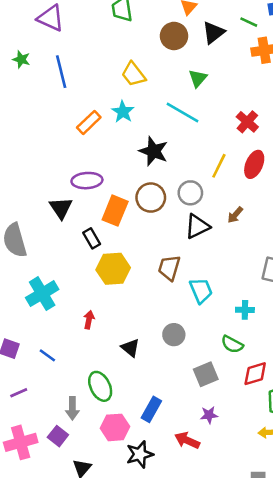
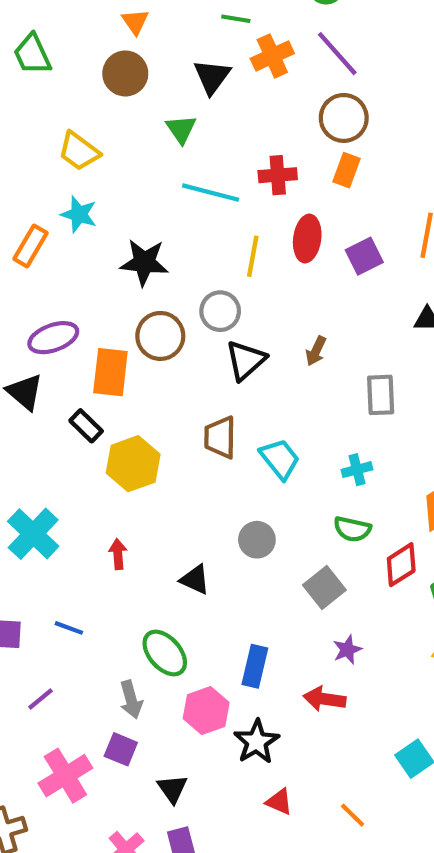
black triangle: (213, 33) -> (212, 77), moved
cyan line: (182, 113) -> (211, 193), moved
red cross: (247, 122) -> (278, 175), turned -30
brown arrow: (235, 215) -> (316, 351), moved

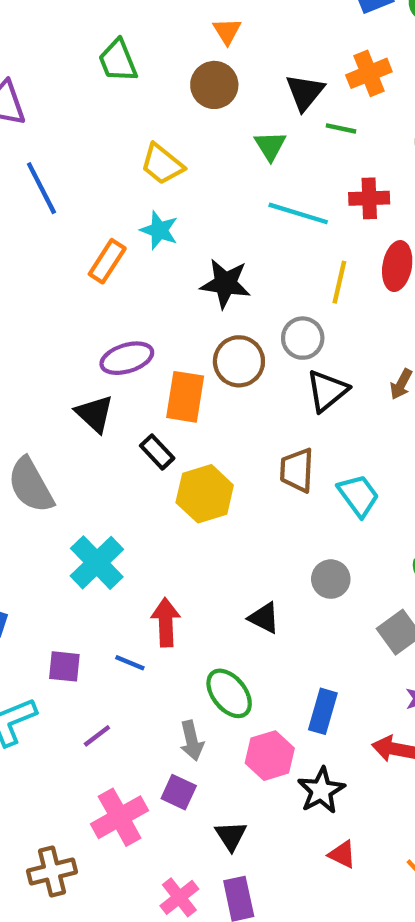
green line: (236, 19) -> (341, 128), moved
red arrow: (118, 554) -> (166, 622), moved, size x1.5

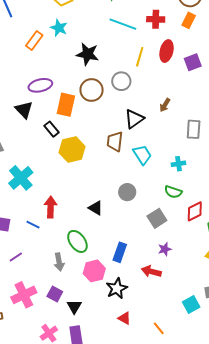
black triangle: (327, 391) -> (134, 119), moved
purple square: (179, 792) -> (55, 294), moved

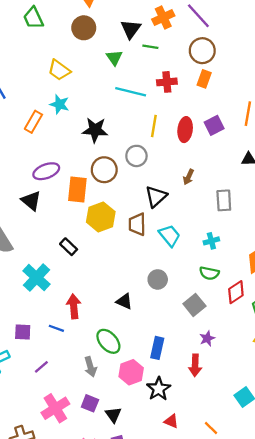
red ellipse: (167, 51) -> (185, 130), moved
black rectangle: (52, 129) -> (69, 247), moved
yellow hexagon: (72, 150) -> (101, 217), moved
red arrow: (151, 271) -> (195, 365), turned -96

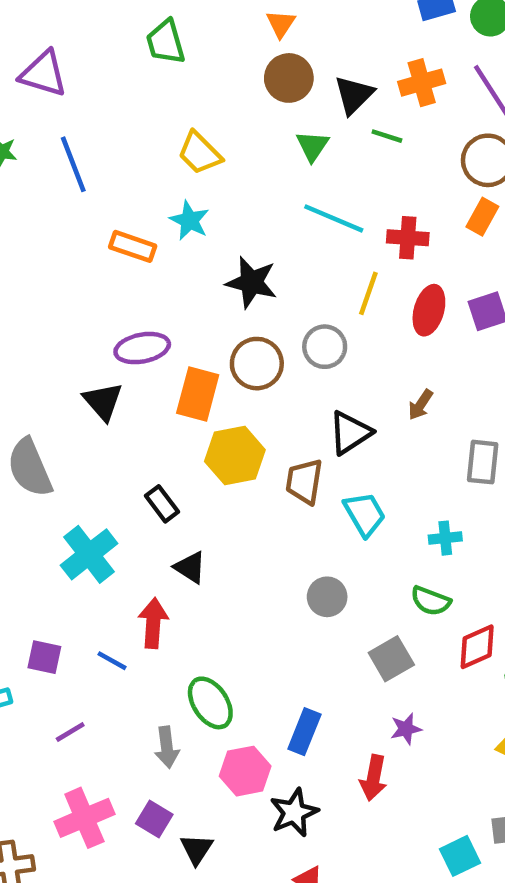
brown circle: (84, 28) -> (289, 78), moved
red cross: (167, 82) -> (408, 238), moved
orange rectangle: (33, 122) -> (133, 246), turned 70
black triangle: (124, 301) -> (190, 567), moved

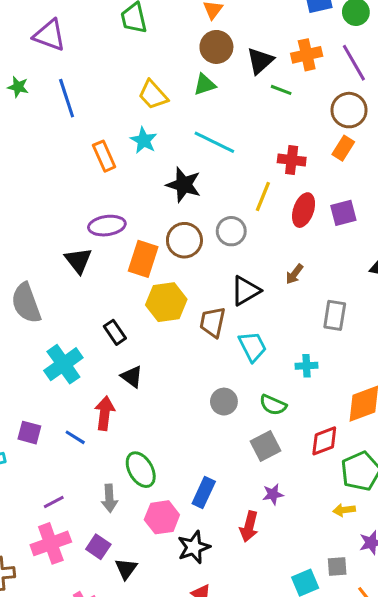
green triangle: (312, 146) -> (205, 85), moved, turned 35
cyan line: (334, 218) -> (214, 142), moved
orange rectangle: (133, 246) -> (104, 156), turned 44
green semicircle: (431, 601) -> (273, 405), moved
purple line: (70, 732) -> (54, 502), moved

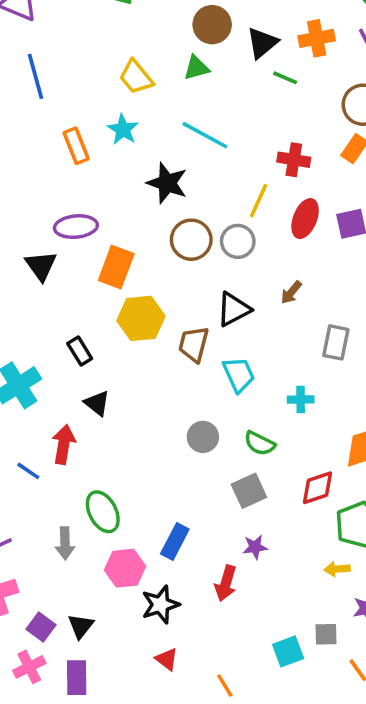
gray circle: (231, 231) -> (238, 241), moved
brown circle: (184, 240) -> (191, 240), moved
purple square: (98, 547) -> (41, 627), moved

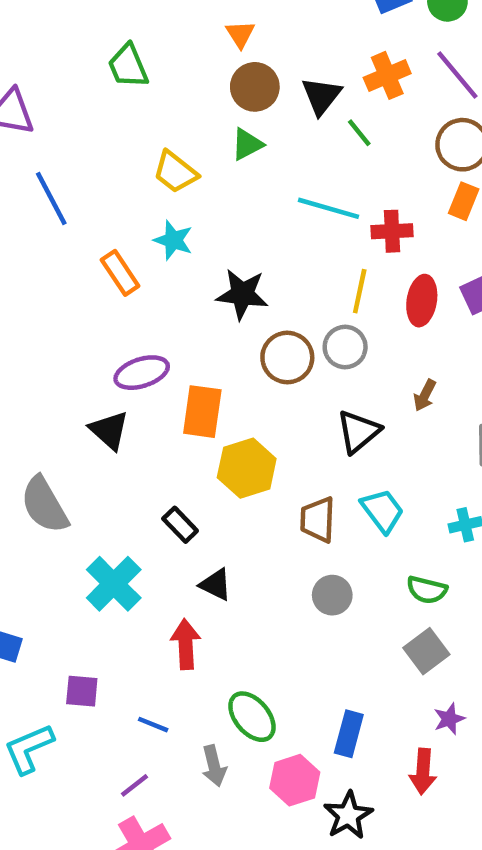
green line: (285, 78) -> (359, 133), turned 40
cyan line: (205, 135) -> (328, 208), moved
brown trapezoid: (194, 344) -> (318, 520), moved
gray circle: (203, 437) -> (332, 595), moved
blue line: (28, 471) -> (153, 725), moved

